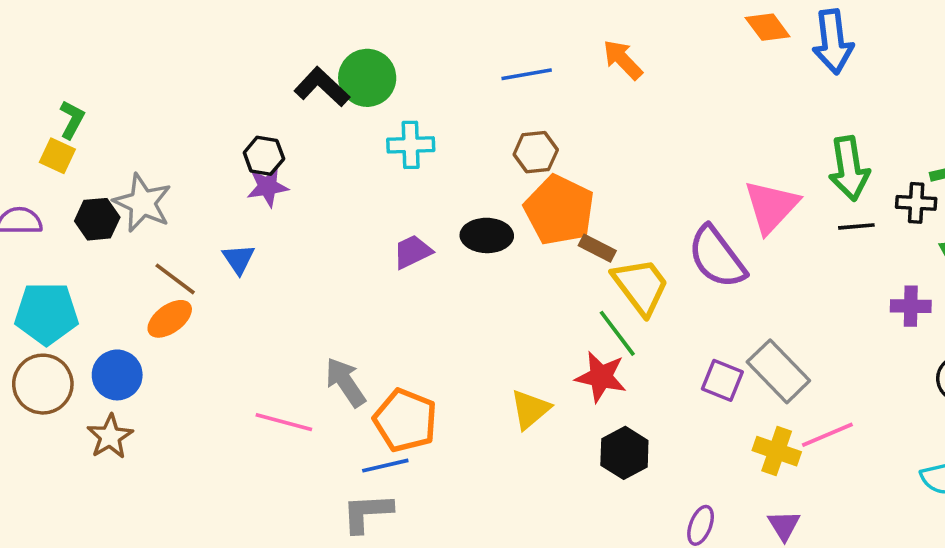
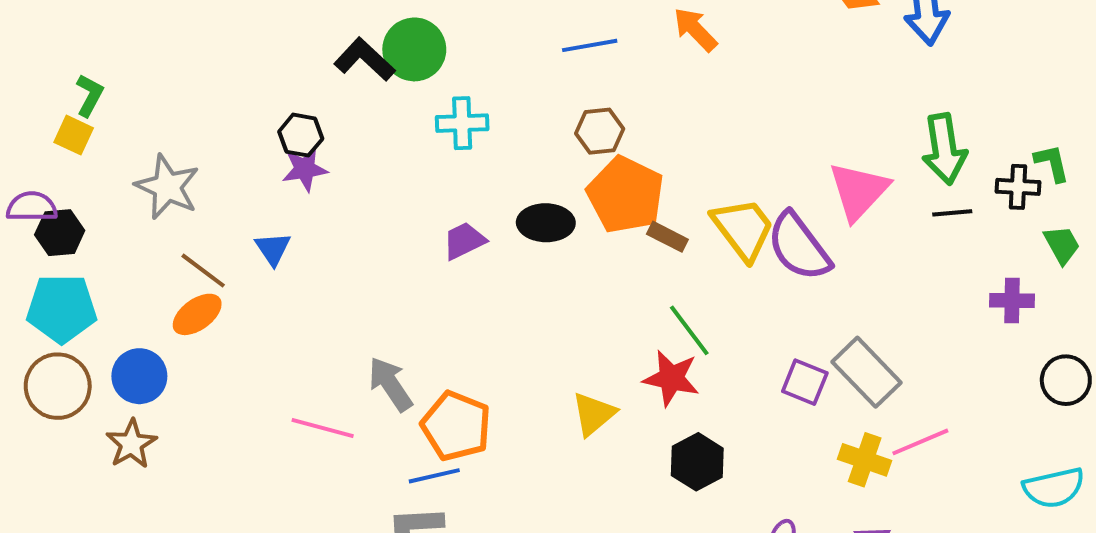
black hexagon: (97, 219) -> (60, 233), moved
yellow trapezoid: (641, 286) -> (743, 229), moved

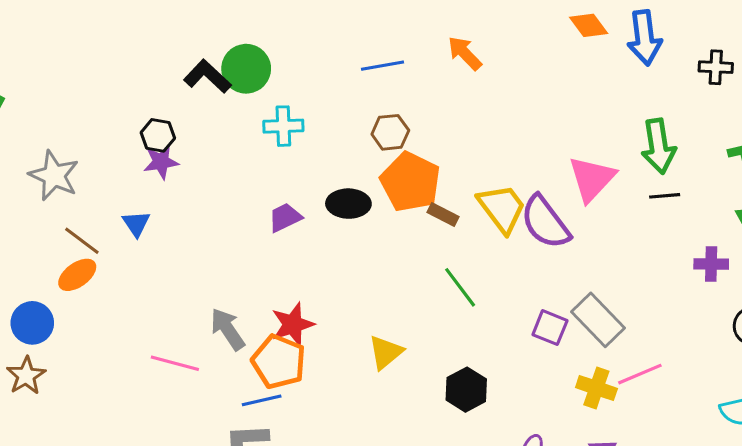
black cross: (1018, 187) -> (716, 67), moved
red star: (671, 378) -> (293, 324), moved, turned -30

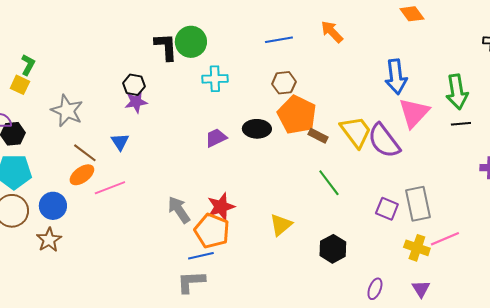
blue arrow: (644, 38) -> (396, 77), moved
black L-shape: (207, 76) -> (166, 47), turned 44
gray rectangle: (598, 320) -> (418, 204), turned 32
pink line: (175, 363) -> (110, 188), moved, turned -36

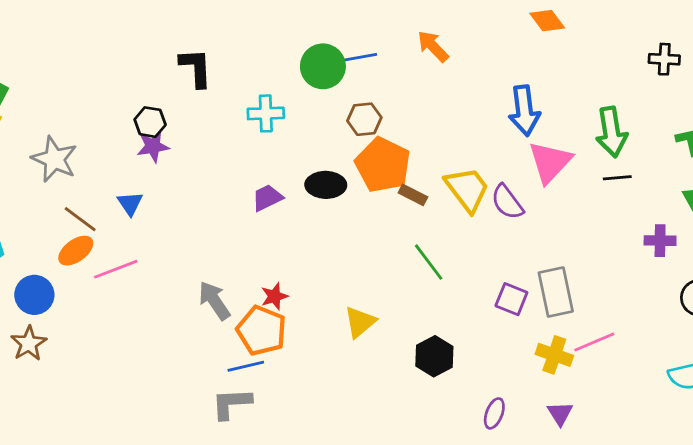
green circle: (191, 42) -> (323, 66), moved
purple semicircle: (384, 141) -> (507, 202), size x0.7
red star: (221, 207) -> (274, 296), size x0.7

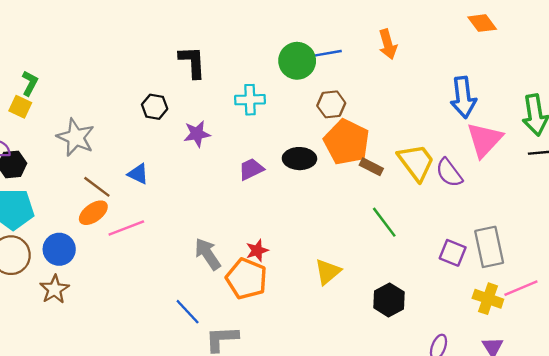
orange arrow: (433, 46) -> (388, 44), turned -152
purple star: (153, 146) -> (197, 134), moved
blue triangle: (130, 203) -> (138, 174), turned -30
blue line: (246, 366) -> (188, 312), moved, turned 60

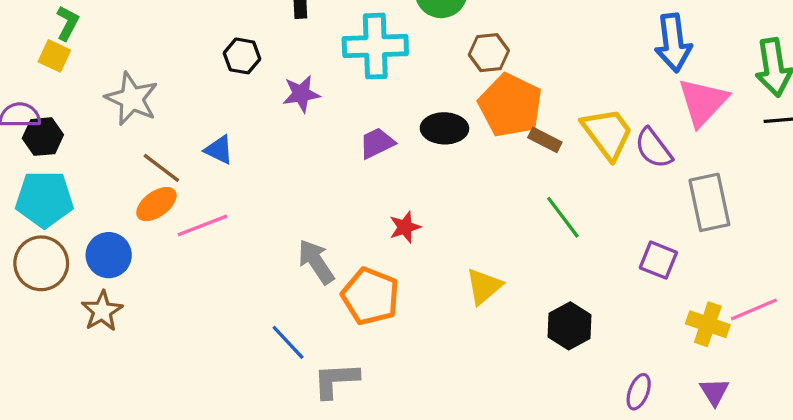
cyan cross: (250, 100) -> (375, 46), size x1.5
gray rectangle: (489, 247) -> (709, 202), moved
red star: (257, 250) -> (405, 227), moved

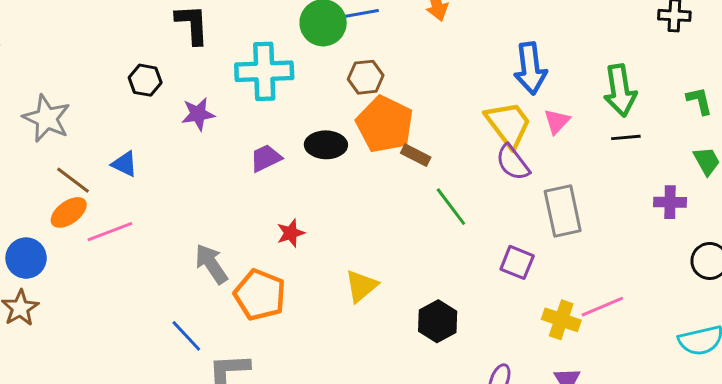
pink triangle: (703, 102) -> (557, 121), size x0.6
yellow trapezoid: (607, 133) -> (508, 124), moved
green line: (563, 217) -> (451, 207), moved

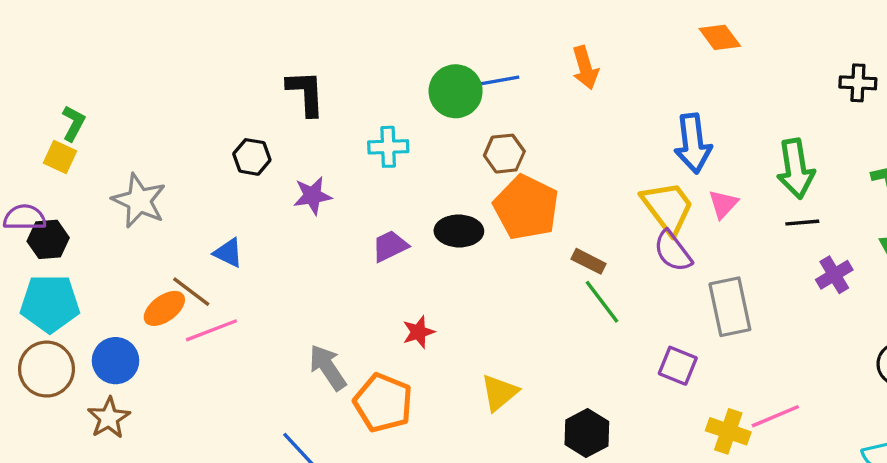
cyan cross: (264, 71) -> (388, 147), size x0.6
brown rectangle: (416, 155) -> (589, 261), moved
brown line: (73, 180) -> (191, 292), moved
purple cross: (670, 202) -> (834, 275), moved, turned -32

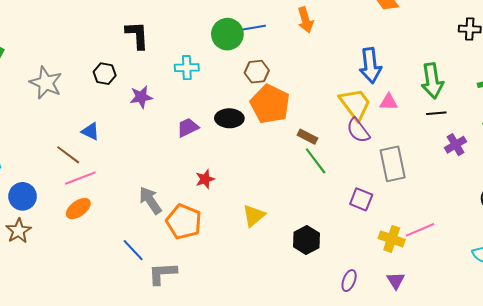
gray star: (139, 201) -> (46, 83), moved
pink triangle: (723, 204) -> (389, 102), turned 48
orange ellipse: (164, 308) -> (78, 209), moved

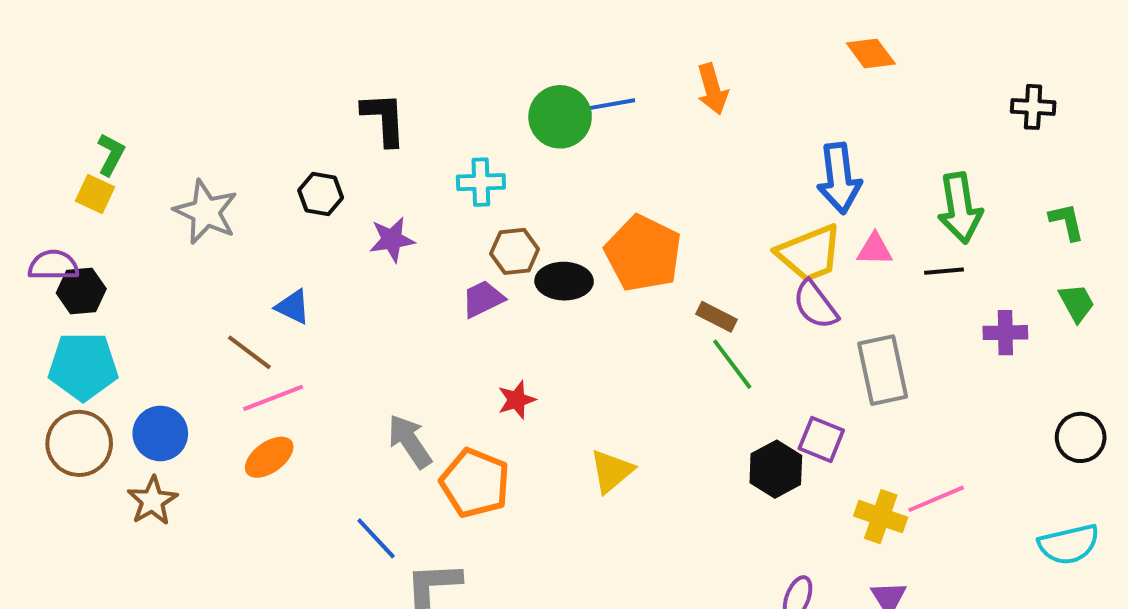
brown hexagon: (257, 72) -> (515, 251), moved
yellow trapezoid: (355, 104) -> (809, 253), turned 105
black line: (436, 113) -> (944, 271), moved
purple cross: (456, 145) -> (1005, 333), turned 30
black hexagon: (306, 240) -> (776, 469), moved

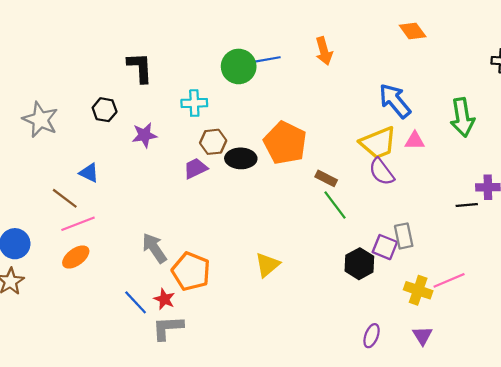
blue arrow: (839, 178) -> (395, 101), turned 147
black line: (944, 271) -> (467, 205), moved
gray rectangle: (883, 370) -> (404, 236), moved, size x0.7
red star: (517, 400) -> (164, 299), moved, turned -30

